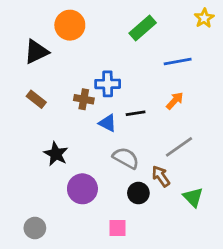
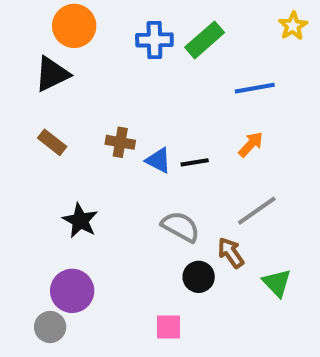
orange circle: (70, 25) -> (74, 26), moved
blue cross: (108, 84) -> (154, 40), moved
blue triangle: (108, 123) -> (158, 160), moved
purple circle: (82, 189) -> (72, 291), moved

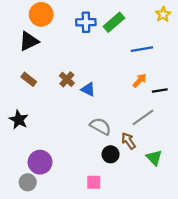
brown cross: (120, 142) -> (67, 79), turned 32
black line: (195, 162) -> (160, 91), moved
black star: (80, 221) -> (19, 120), moved

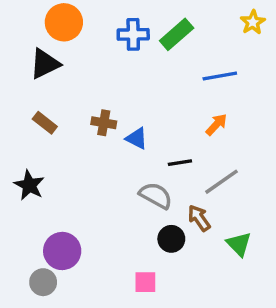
brown cross: (67, 79) -> (104, 123), turned -32
black line: (160, 91) -> (180, 163), moved

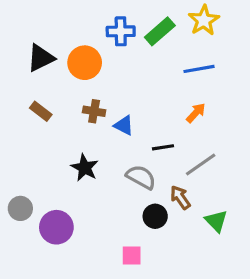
orange circle: (64, 22) -> (85, 63), moved
yellow star: (253, 22) -> (204, 20), moved, size x1.4
black star: (29, 185) -> (85, 168), moved
gray circle: (43, 282) -> (20, 208), moved

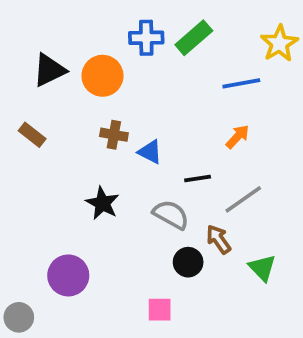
yellow star: (204, 20) -> (279, 43), moved
brown rectangle: (41, 111) -> (32, 135), moved
gray circle: (20, 208) -> (19, 317), moved

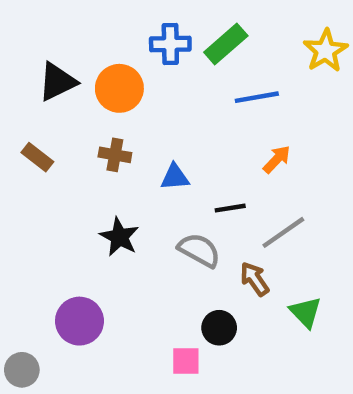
blue line: (241, 83) -> (257, 97), moved
brown cross: (114, 135) -> (115, 155), moved
blue triangle: (150, 152) -> (175, 177), turned -32
black circle: (188, 262) -> (219, 328), moved

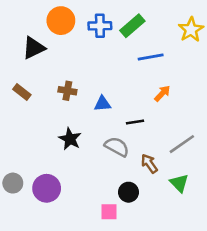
orange circle: (119, 88) -> (61, 21), moved
gray line: (283, 232) -> (182, 144), moved
gray circle: (22, 370) -> (13, 183), moved

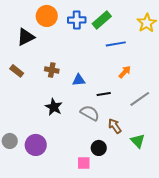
gray line: (182, 144) -> (140, 99), moved

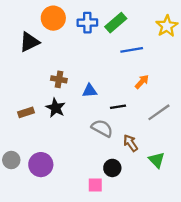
brown rectangle: (17, 71) -> (26, 112), moved, turned -56
black star: (54, 107) -> (56, 108), moved

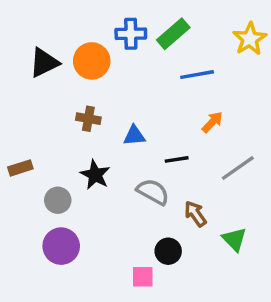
orange circle: (53, 18) -> (92, 61), moved
black star: (56, 108) -> (95, 175), moved
brown rectangle: (26, 112) -> (20, 168), moved
gray circle: (11, 160) -> (58, 200), moved

